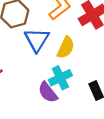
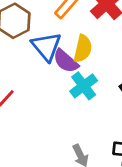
purple semicircle: (48, 92) -> (66, 61), moved

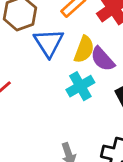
purple semicircle: (66, 61) -> (103, 59), moved

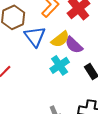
yellow semicircle: (84, 49) -> (60, 39), turned 36

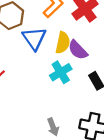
yellow semicircle: (60, 39) -> (63, 43), turned -42

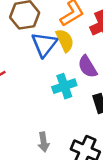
yellow semicircle: (63, 43) -> (65, 40), moved, turned -50

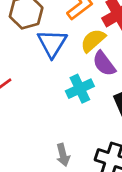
yellow semicircle: (65, 40) -> (93, 40), moved, turned -100

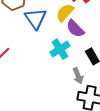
gray arrow: (63, 155) -> (78, 76), moved

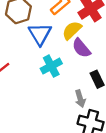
cyan cross: (60, 49) -> (51, 66), moved

